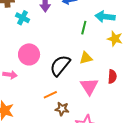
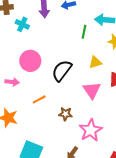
yellow triangle: (86, 58) -> (95, 62), moved
orange line: (50, 95) -> (39, 99), moved

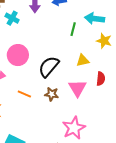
orange line: (39, 99) -> (24, 94), turned 48
brown star: (65, 114) -> (52, 94), moved

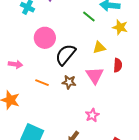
green line: (73, 29) -> (89, 17), turned -64
pink circle: (18, 55) -> (45, 38), moved
pink star: (74, 128) -> (92, 115), size x0.6

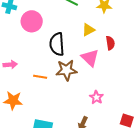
pink circle: (45, 38) -> (32, 21), moved
black semicircle: (65, 55) -> (57, 44), turned -30
brown star: (69, 82) -> (66, 70), size x1.5

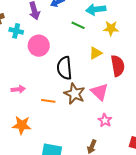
red semicircle: (110, 43) -> (118, 66), size x1.5
pink triangle: (90, 58) -> (100, 92), moved
brown star: (66, 70) -> (74, 94), turned 30

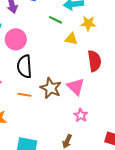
yellow triangle: (96, 53) -> (71, 39), moved, turned 40
black semicircle: (64, 68) -> (25, 66), moved

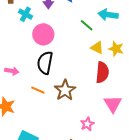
yellow star: (88, 23) -> (116, 49), moved
red semicircle: (94, 61) -> (102, 72), moved
pink triangle: (76, 87) -> (113, 104), moved

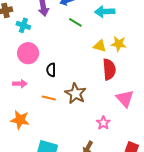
green line: (87, 25) -> (75, 22), moved
pink circle: (43, 34) -> (28, 53), moved
black semicircle: (45, 63) -> (51, 70), size x0.6

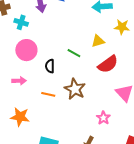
green line: (75, 22) -> (74, 53), moved
yellow star: (119, 44) -> (122, 27), moved
yellow triangle: (100, 46) -> (98, 41), turned -32
red semicircle: (109, 69) -> (108, 64), turned 60

